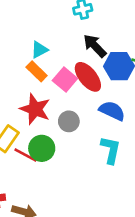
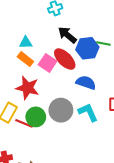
cyan triangle: (39, 50) -> (26, 43), turned 32
gray circle: (69, 121) -> (61, 110), moved, size x1.5
cyan L-shape: (111, 150) -> (88, 112), turned -30

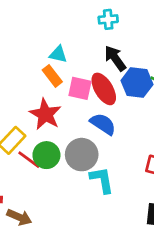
pink square: (48, 63) -> (80, 88), turned -36
blue semicircle: (86, 83) -> (103, 124), moved
cyan L-shape: (88, 112) -> (102, 180), moved

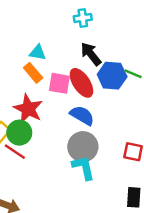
green circle: (46, 155) -> (19, 133), moved
gray circle: (82, 155) -> (83, 147), moved

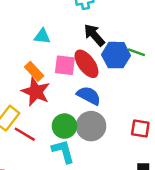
orange rectangle: (33, 73) -> (34, 71), moved
green circle: (19, 133) -> (64, 126), moved
cyan L-shape: (83, 168) -> (63, 151), moved

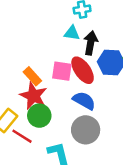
black arrow: (94, 35) -> (91, 43), turned 50
cyan triangle: (42, 36) -> (72, 33), moved
green circle: (64, 126) -> (39, 116), moved

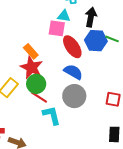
black arrow: (91, 43) -> (91, 17), moved
pink square: (62, 71) -> (57, 28), moved
red line: (22, 136) -> (39, 97), moved

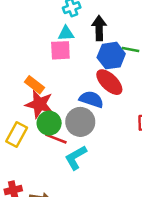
red ellipse: (72, 47) -> (109, 82), moved
gray circle: (74, 96) -> (80, 122), moved
cyan L-shape: (52, 115) -> (76, 158), turned -95

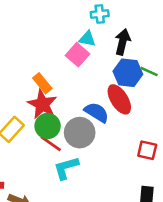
pink square: (60, 50) -> (77, 55), turned 30

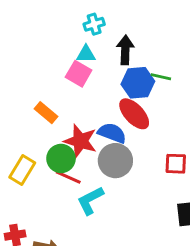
red star: (42, 104) -> (80, 141), moved
gray circle: (80, 133) -> (115, 161), moved

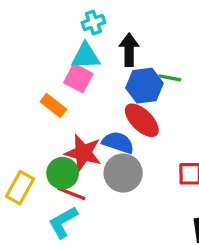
cyan triangle: (86, 54) -> (86, 56), size x1.4
orange rectangle: (46, 113) -> (53, 105), moved
cyan L-shape: (90, 200) -> (63, 222), moved

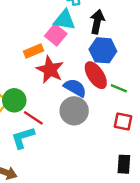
green line: (170, 78) -> (119, 88), moved
orange rectangle: (53, 105) -> (34, 51), turned -72
red star: (83, 153) -> (50, 70), moved
green circle: (63, 173) -> (14, 100), moved

